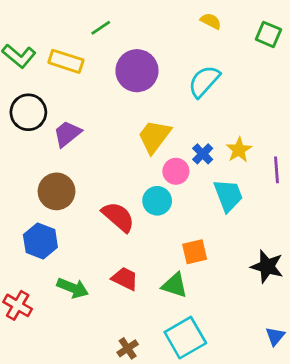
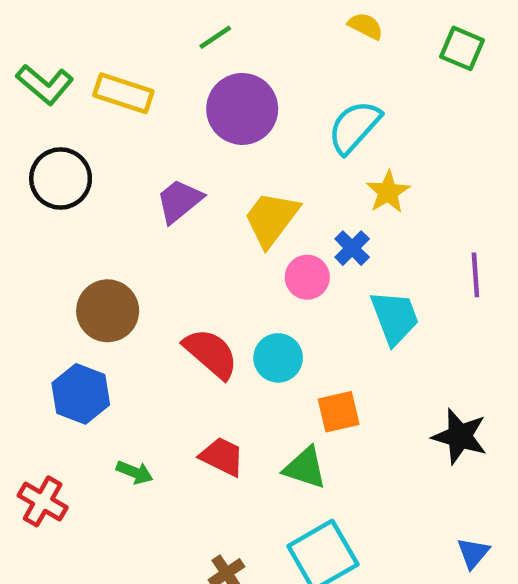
green line: (101, 28) -> (215, 37), moved
purple trapezoid: (67, 134) -> (179, 201), moved
yellow star: (239, 150) -> (388, 192), moved
cyan circle: (157, 201) -> (278, 358), moved
green arrow: (73, 288) -> (135, 472), size x0.7

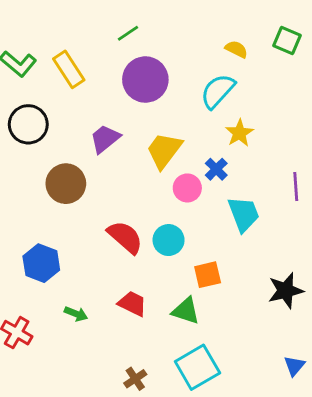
yellow semicircle: (366, 26) -> (236, 49), moved
yellow rectangle: (123, 93) -> (69, 69), turned 39
brown circle: (108, 311) -> (66, 184), moved
black star: (460, 436) -> (286, 291), turned -30

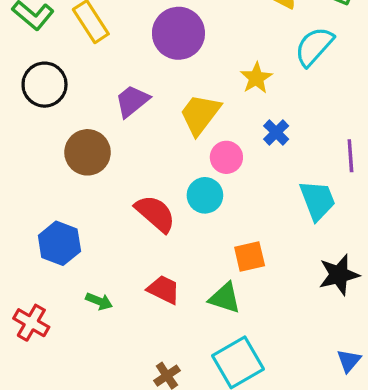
cyan semicircle: (218, 91) -> (314, 46), moved
yellow star: (239, 133) -> (256, 78), moved
blue cross: (216, 169) -> (276, 132), moved
cyan trapezoid: (244, 214) -> (317, 200), moved
cyan circle: (169, 240) -> (205, 195), moved

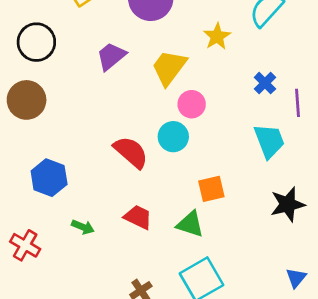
blue cross: (276, 132) -> (265, 83), moved
brown circle: (88, 152) -> (27, 100), moved

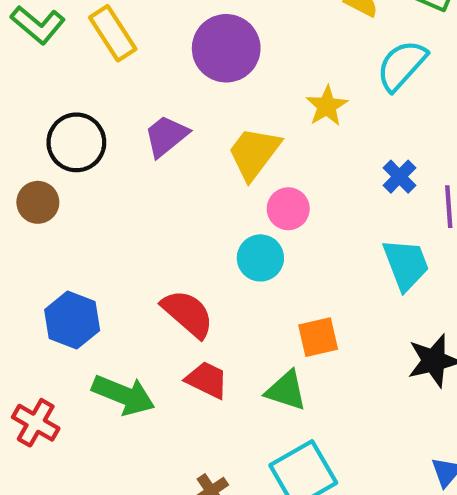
black circle: (36, 42) -> (76, 142), moved
brown circle: (27, 100) -> (38, 202), size x0.7
red semicircle: (131, 152) -> (188, 314), moved
green arrow: (83, 227) -> (123, 395), size x1.8

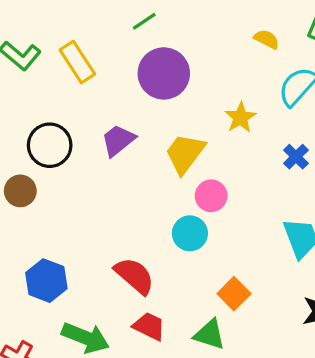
blue cross: (399, 177) -> (296, 157), moved
orange square: (318, 337) -> (234, 294), turned -32

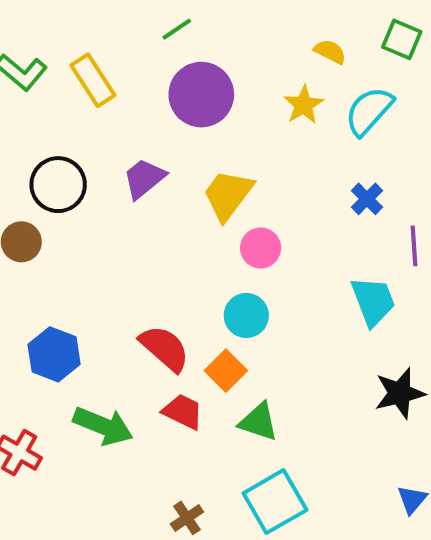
yellow star: (240, 118) -> (304, 105), moved
cyan circle: (190, 233) -> (246, 315), moved
orange square: (234, 294) -> (226, 371), moved

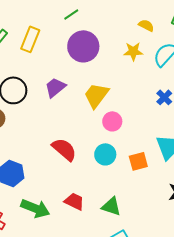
yellow rectangle: (93, 80) -> (30, 39), turned 55
yellow star: (304, 105) -> (133, 51), turned 30
red semicircle: (164, 348) -> (64, 149), moved
orange square: (226, 371) -> (138, 161), moved, turned 30

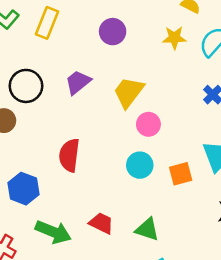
purple circle: (83, 46) -> (113, 32), size x0.7
red semicircle: (64, 149) -> (69, 155), moved, turned -124

